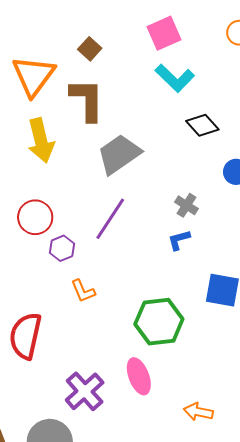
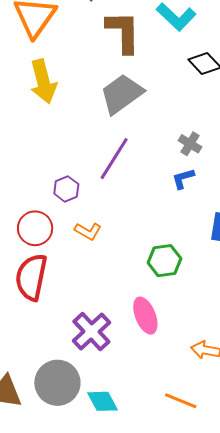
brown L-shape: (87, 100) -> (123, 32), moved
red circle: (35, 217) -> (35, 228), moved
orange L-shape: (83, 291) -> (88, 231), turned -36
green hexagon: (159, 322) -> (164, 261), size x0.7

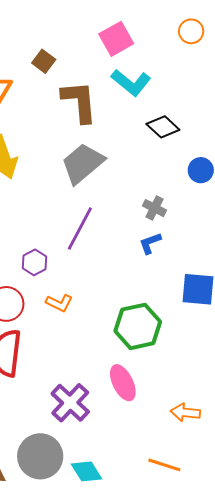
green hexagon: (164, 261) -> (138, 326), size x1.4

